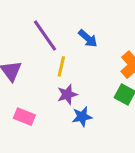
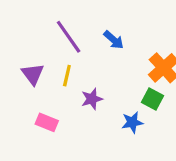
yellow line: (61, 66) -> (67, 76), moved
blue star: (82, 117) -> (132, 122), moved

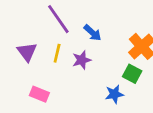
blue arrow: (114, 40) -> (93, 33), moved
purple star: (92, 99) -> (82, 60), moved

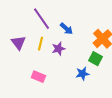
pink rectangle: (39, 94) -> (38, 77), moved

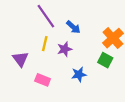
purple triangle: (18, 43) -> (21, 59), moved
blue star: (82, 74) -> (79, 74), moved

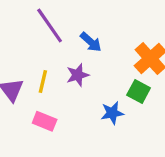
yellow line: (45, 44) -> (43, 82), moved
blue star: (79, 74) -> (112, 113), moved

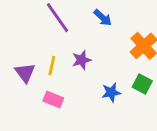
blue arrow: (91, 42) -> (103, 18), moved
green square: (139, 92) -> (142, 84), moved

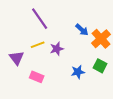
blue arrow: (103, 18) -> (82, 30), moved
yellow line: (52, 66) -> (38, 45), moved, turned 56

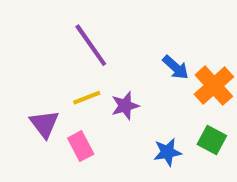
pink rectangle: (37, 77) -> (81, 146), moved, turned 40

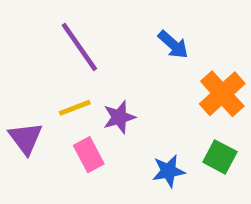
blue arrow: (176, 67) -> (173, 45), moved
pink rectangle: (81, 146) -> (89, 155), moved

